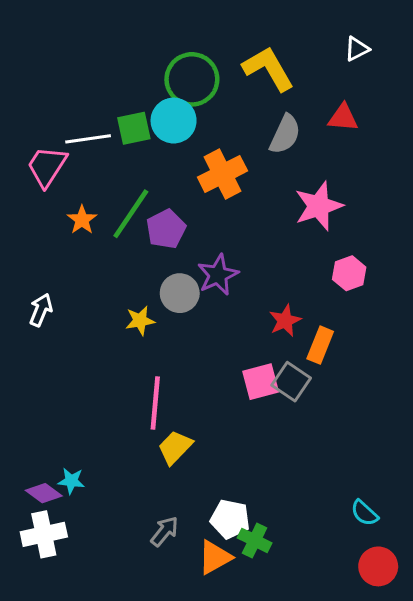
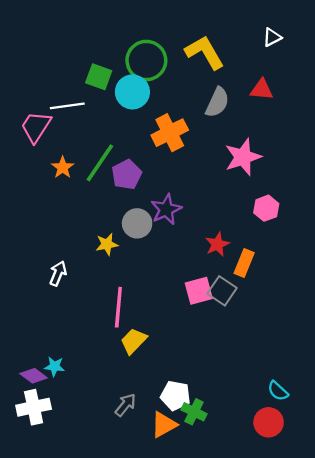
green square: (134, 128) -> (99, 77), moved, turned 32
white arrow: (41, 310) -> (58, 273), moved
red circle: (378, 566) -> (269, 422), moved

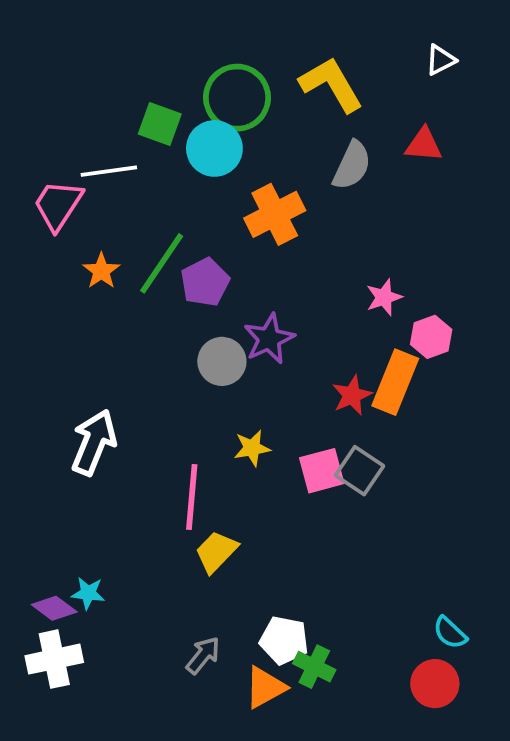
pink star: (243, 157) -> (384, 297), moved, size x0.6
yellow star: (107, 244) -> (252, 448), moved
orange rectangle: (244, 263) -> (395, 382), moved, size x1.4
white arrow: (58, 273) -> (94, 442), size x1.6

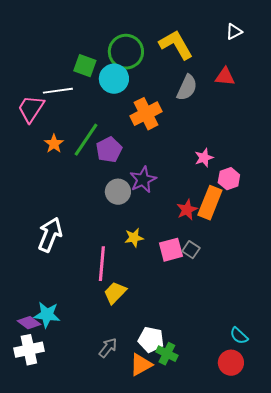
gray square: (359, 471) -> (191, 250), size x0.7
cyan star: (88, 593) -> (47, 315), size x1.5

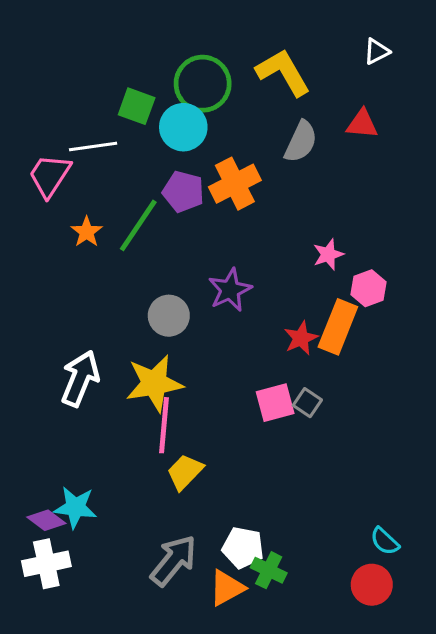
purple pentagon: (109, 150) -> (183, 192), moved, turned -30
gray circle: (118, 192) -> (169, 316), moved
yellow star: (134, 238) -> (154, 383), moved, size x1.8
gray arrow: (108, 348) -> (174, 561), size x1.6

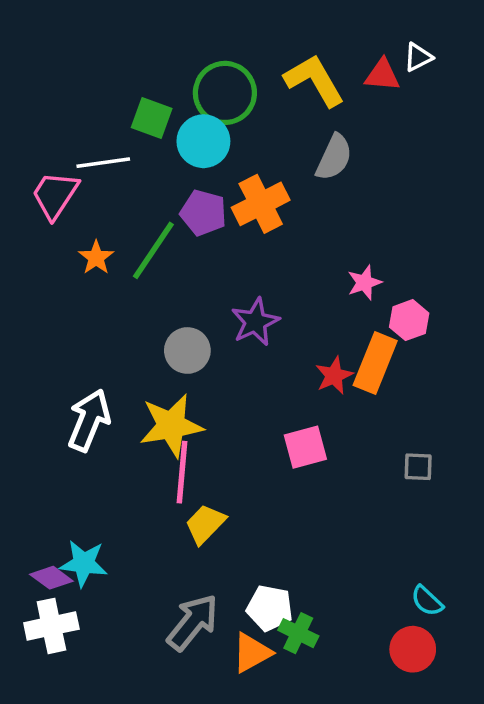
red triangle: (362, 124) -> (382, 75), moved
gray square: (307, 403) -> (418, 467), moved, turned -32

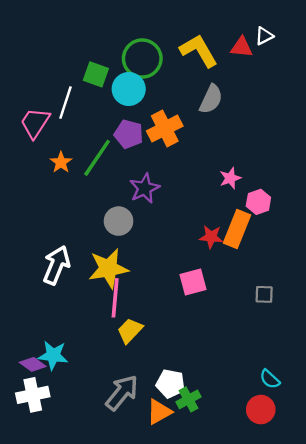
white line: (103, 163) -> (65, 103), turned -64
purple star: (255, 322) -> (144, 188), moved
red star: (334, 376) -> (211, 237), turned 30
green cross: (298, 633) -> (188, 399), turned 35

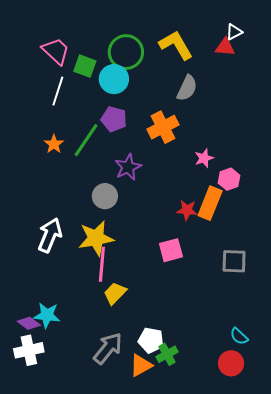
red triangle: (242, 47) -> (225, 47), moved
pink trapezoid: (35, 123) -> (56, 51), moved, turned 100
orange cross: (165, 128) -> (163, 127), moved
gray square: (264, 294) -> (234, 261), size x1.5

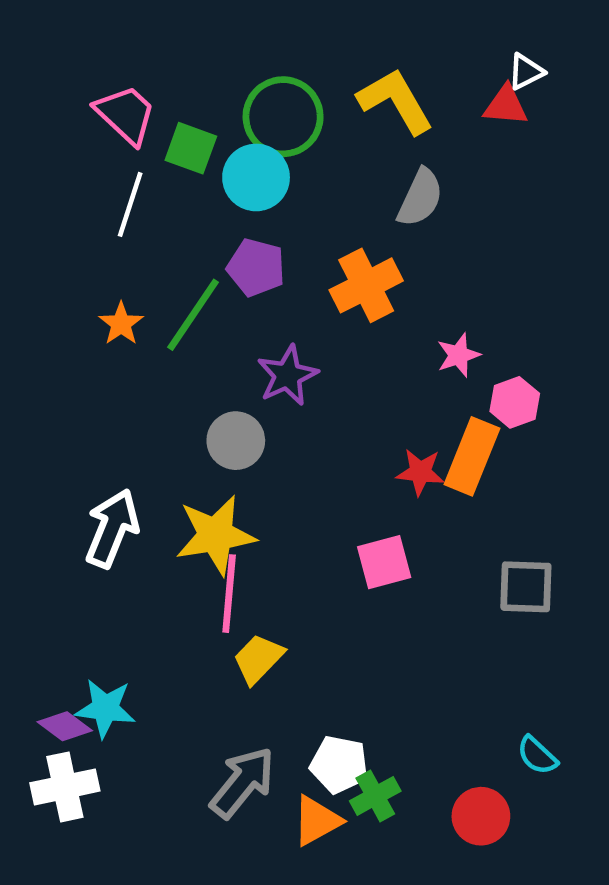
red circle: (231, 363) -> (481, 816), moved

